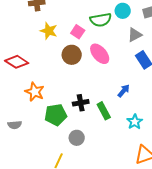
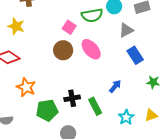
yellow star: (49, 31) -> (16, 26), moved

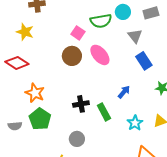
gray triangle: (126, 30) -> (135, 36), turned -42
green pentagon: (47, 110) -> (40, 119), moved, turned -30

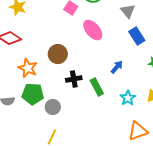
brown circle: (72, 56) -> (58, 54), moved
green pentagon: (40, 119) -> (33, 94), turned -30
gray circle: (77, 139) -> (53, 107), moved

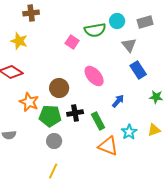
pink ellipse: (93, 30) -> (94, 76), moved
green pentagon: (33, 94) -> (50, 116), moved
orange triangle: (138, 131) -> (108, 146), moved, turned 40

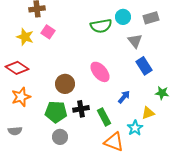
pink square: (72, 42) -> (48, 32), moved
orange star: (29, 102) -> (21, 97), moved, turned 30
yellow triangle: (154, 130) -> (148, 113), moved

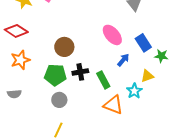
blue rectangle: (144, 66) -> (143, 43), moved
pink ellipse: (100, 72) -> (112, 35), moved

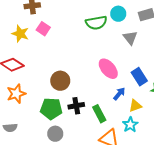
yellow triangle: (147, 76) -> (135, 106), moved

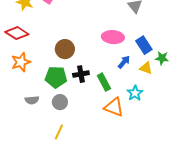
pink ellipse: (108, 69) -> (113, 37), turned -45
yellow triangle: (135, 106) -> (146, 68), moved, turned 40
gray semicircle: (10, 128) -> (32, 100), moved

